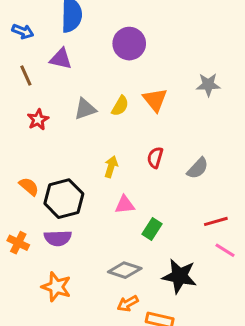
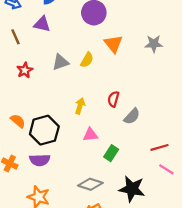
orange triangle: (155, 100) -> (113, 44), moved
gray semicircle: (198, 168) -> (132, 116), moved

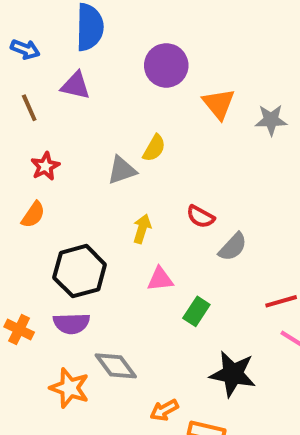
orange triangle: (113, 44) -> (219, 104), moved
gray triangle: (60, 62) -> (122, 170), moved
red semicircle: (113, 99) -> (200, 217), turned -77
orange semicircle: (18, 121) -> (33, 215), moved, turned 84
gray diamond: (90, 184) -> (116, 366), moved, turned 35

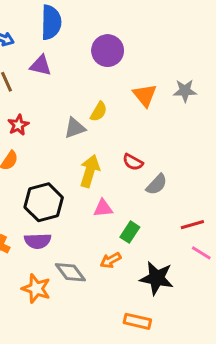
orange triangle: (219, 104) -> (145, 95), moved
yellow arrow: (142, 229) -> (90, 171), size x1.5
orange arrow: (164, 410) -> (111, 260), moved

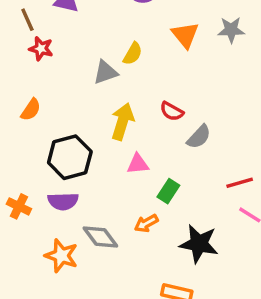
red star: (18, 125) -> (41, 49), moved, turned -30

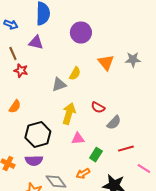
red line: (240, 183) -> (126, 149), moved

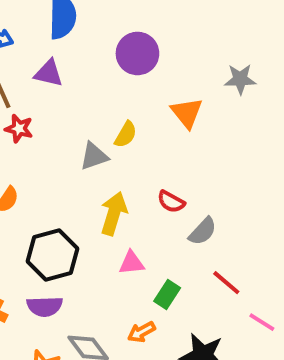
gray star: (133, 60) -> (240, 79), moved
red line: (126, 149) -> (226, 283), turned 56

